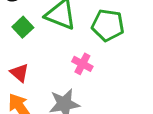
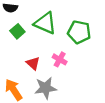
red triangle: (20, 73) -> (33, 63), moved

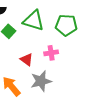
pink cross: (60, 59) -> (51, 53), turned -32

